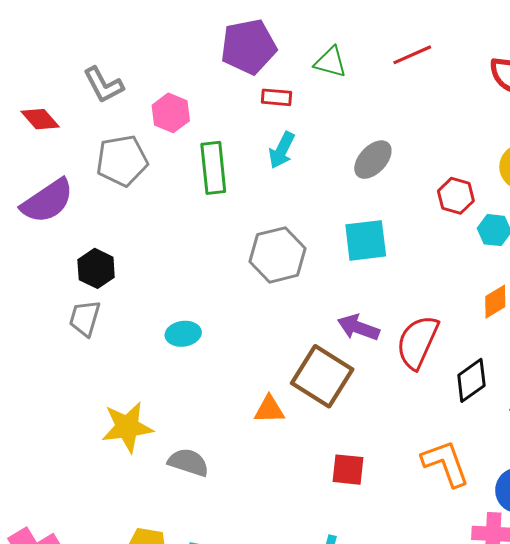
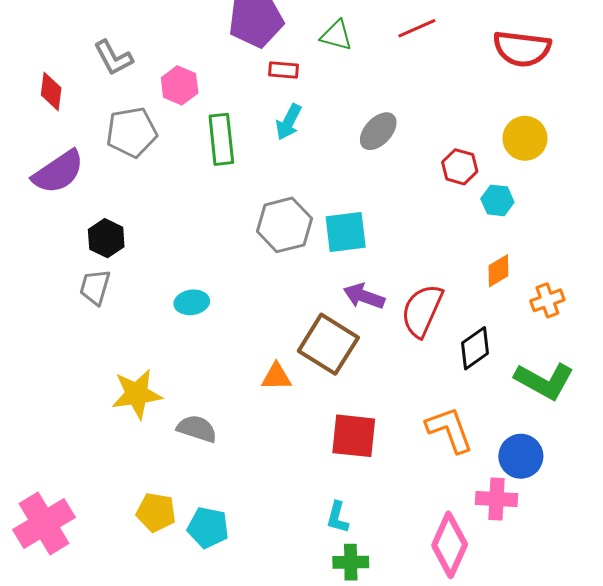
red diamond: (40, 119) -> (51, 91), turned 48
cyan square: (366, 240) -> (346, 232), moved
red square: (348, 470) -> (354, 436), size x1.4

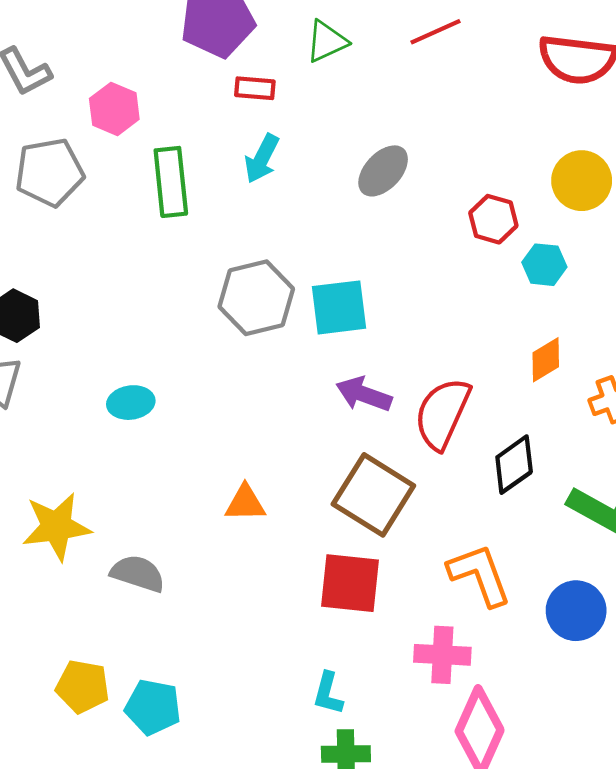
green triangle: (336, 35) -> (327, 41), turned -40
brown square: (328, 344) -> (373, 495), moved
pink cross: (496, 499) -> (442, 655), moved

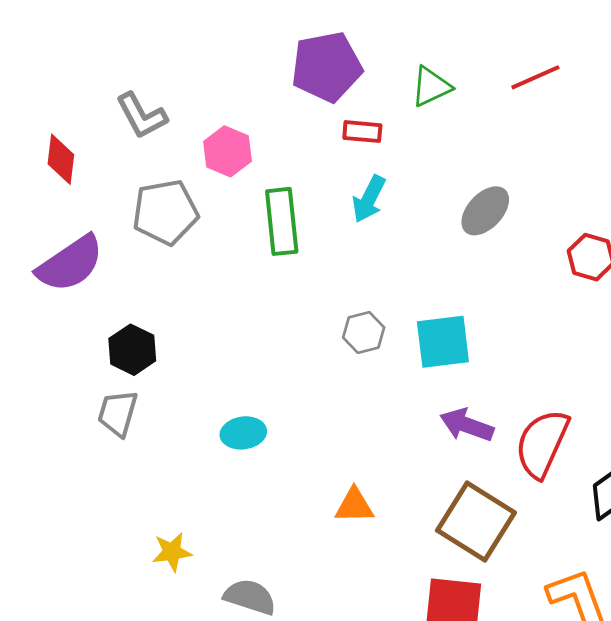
gray hexagon: (256, 298) -> (364, 332), size x0.6
orange triangle: (245, 503) -> (354, 506), moved
yellow star: (56, 527) -> (172, 552), size x0.6

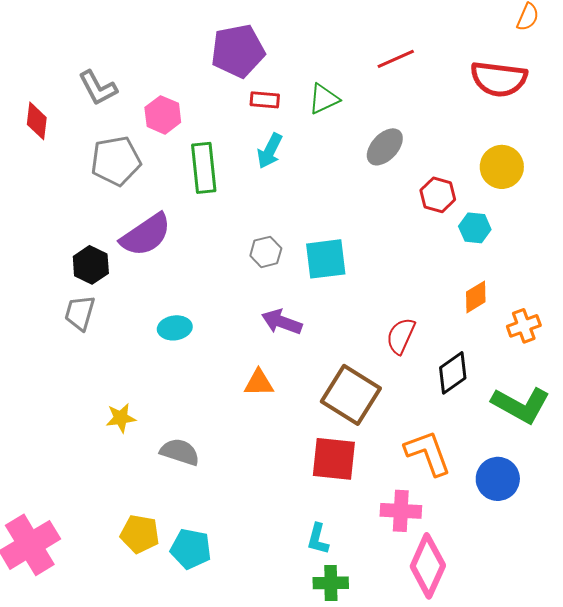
green triangle: (431, 87) -> (324, 99), moved
gray ellipse: (485, 211) -> (385, 147), moved
purple semicircle: (70, 264) -> (146, 235), moved
purple arrow: (467, 425) -> (282, 322), moved
red semicircle: (542, 444) -> (401, 336), size x0.7

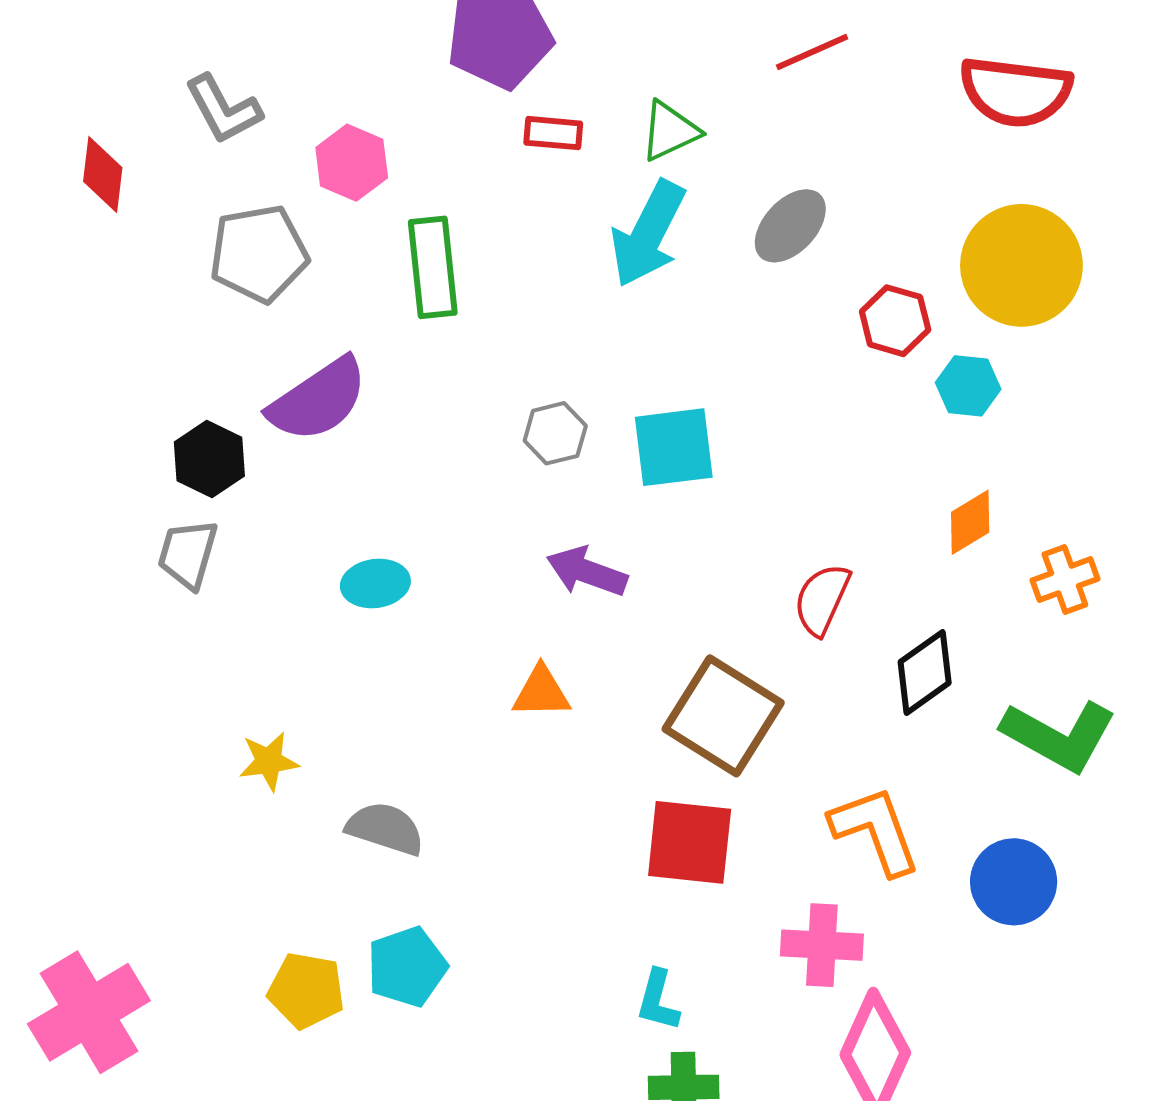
cyan arrow: (270, 151) -> (648, 234), moved, size x1.5
yellow circle: (502, 167) -> (1021, 265), size x1.4
cyan pentagon: (191, 549) -> (407, 967), moved, turned -30

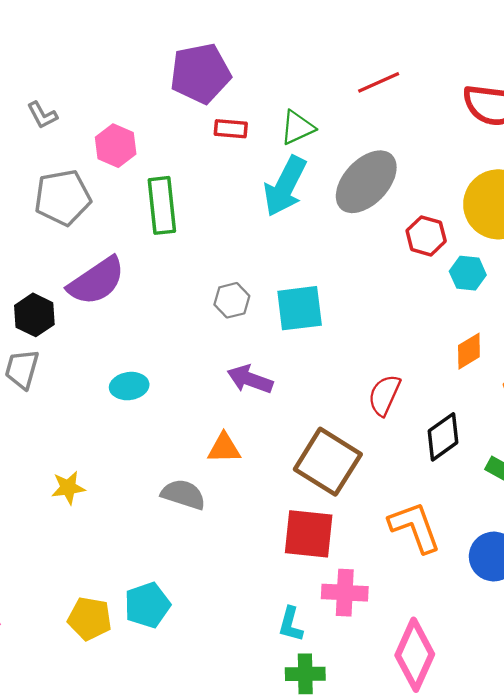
gray L-shape: (223, 109) -> (42, 115), size x0.7
gray ellipse: (790, 226) -> (366, 182), size x1.5
gray semicircle: (385, 828) -> (183, 494), moved
pink cross: (822, 945) -> (345, 593), moved

